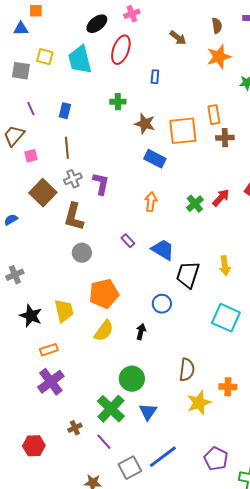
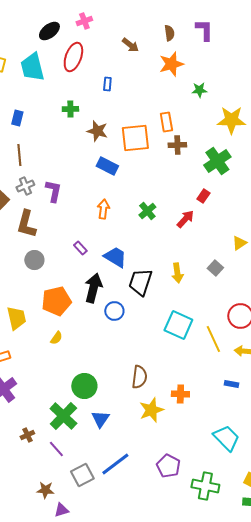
red arrow: (221, 198) -> (185, 219), moved
yellow semicircle: (104, 331) -> (56, 338), size x0.6
black arrow: (141, 332) -> (93, 288), moved, size x1.8

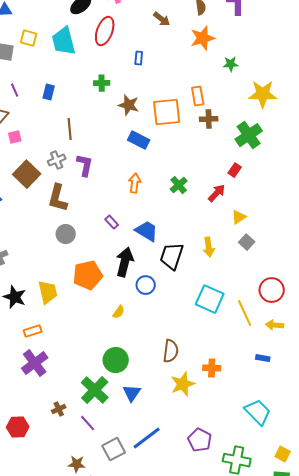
brown line: (19, 155) -> (70, 129), moved
yellow triangle: (239, 243) -> (239, 217), moved
yellow semicircle: (56, 338) -> (119, 312), moved

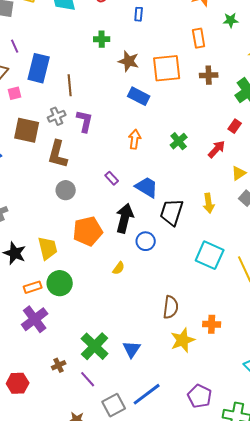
blue rectangle: (49, 92) -> (39, 68), moved, size x1.8
orange rectangle: (198, 96) -> (199, 38), moved
brown square: (27, 174) -> (27, 130), turned -32
green circle: (116, 360) -> (60, 283), moved

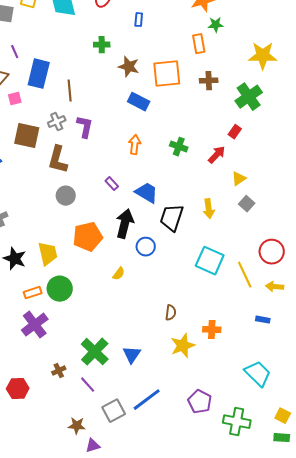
green star: (231, 20) -> (216, 25), moved
green cross: (179, 141) -> (179, 147), turned -30
brown semicircle: (171, 307) -> (171, 313), size x0.7

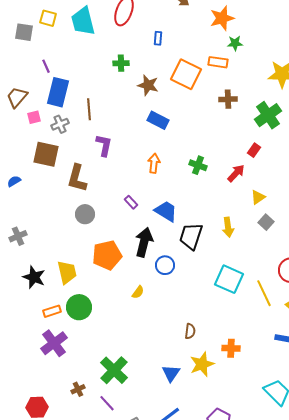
orange rectangle: (199, 44) -> (218, 62), turned -72
purple line: (15, 52) -> (46, 66), moved
orange square: (167, 74) -> (186, 74), moved, turned 32
gray cross: (57, 122) -> (60, 124), moved
blue triangle: (132, 355) -> (171, 373), moved

